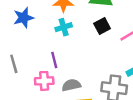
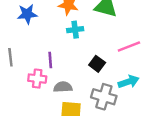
black square: (102, 26) -> (97, 64), moved, turned -35
cyan cross: (64, 27) -> (75, 30), moved

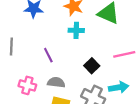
purple line: (50, 60) -> (48, 55), turned -32
pink cross: (37, 79) -> (27, 85), moved

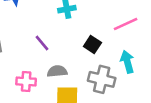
cyan arrow: (119, 87) -> (127, 62), turned -84

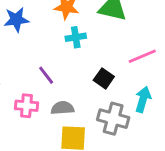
cyan arrow: (127, 62) -> (143, 99), turned 30
pink cross: (26, 82) -> (26, 106), moved

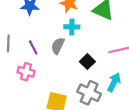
purple line: (46, 75) -> (33, 47), moved
gray semicircle: (63, 108) -> (58, 46), moved, turned -70

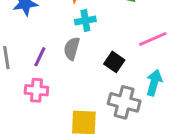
purple line: (33, 47) -> (40, 57), turned 64

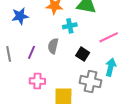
cyan cross: (85, 20) -> (70, 26), moved
pink cross: (36, 90) -> (37, 81), moved

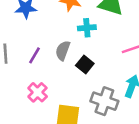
black square: (83, 54) -> (85, 64), moved
pink cross: (37, 81) -> (38, 92), turned 35

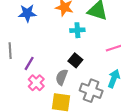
gray semicircle: (63, 51) -> (62, 77), moved
purple line: (35, 55) -> (29, 63), moved

